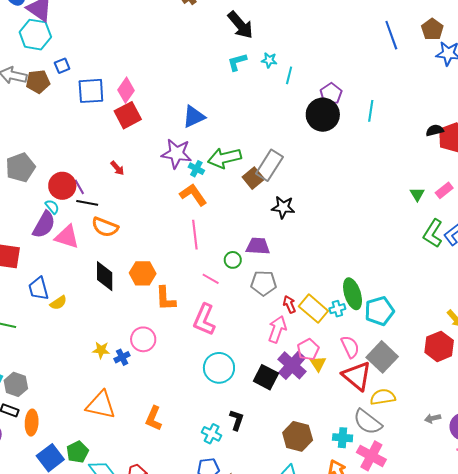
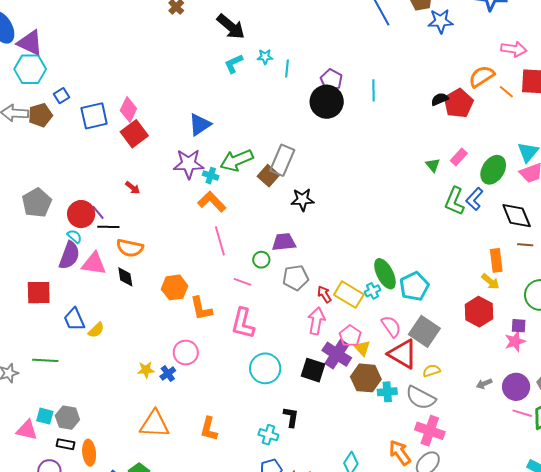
black diamond: (105, 276) -> (125, 277), moved, size x0.7
yellow semicircle: (383, 397) -> (432, 371), size x0.7
brown hexagon: (298, 436) -> (366, 378), moved
cyan cross: (343, 438) -> (387, 392), moved

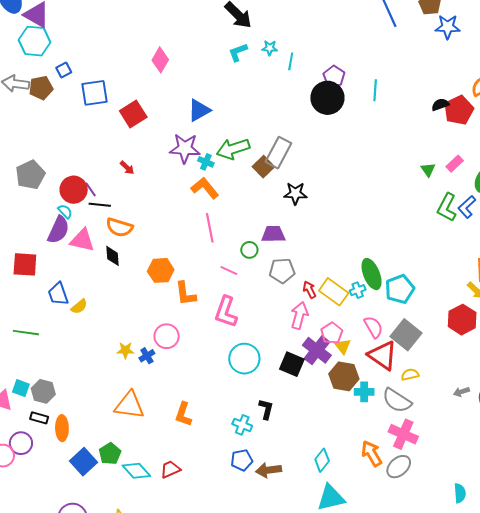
pink diamond: (128, 109) -> (160, 60), moved

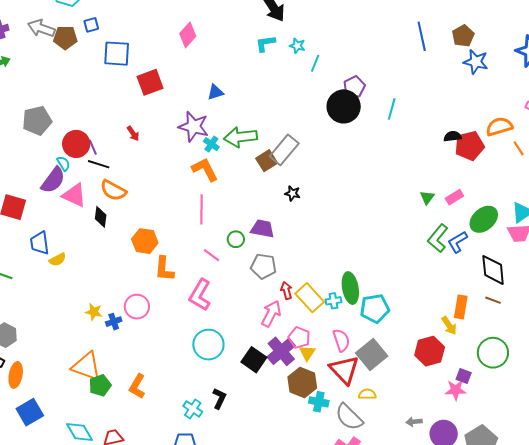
blue triangle: (199, 110) -> (215, 92), size x0.7
black star: (295, 193) -> (292, 193), size x0.7
pink pentagon: (332, 333) -> (299, 338), turned -30
green pentagon: (110, 454) -> (100, 385), moved

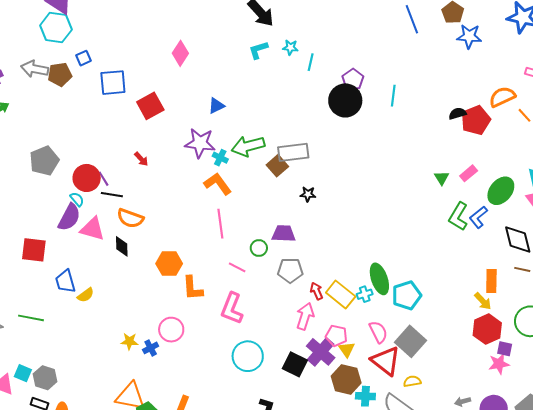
gray rectangle: (284, 150) -> (293, 152), turned 52
red hexagon: (430, 351) -> (487, 329), moved

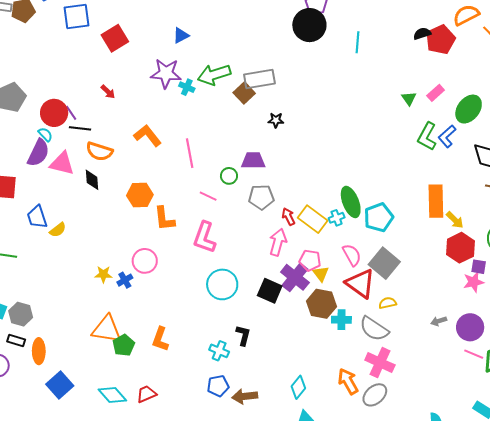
cyan line: (393, 96) -> (358, 42), moved
orange L-shape: (218, 184) -> (148, 136), moved
orange rectangle: (491, 281) -> (436, 201), moved, size x1.4

